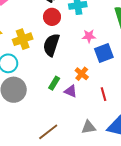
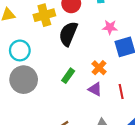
yellow cross: (23, 39) -> (44, 15), moved
purple triangle: (71, 91) -> (95, 89), moved

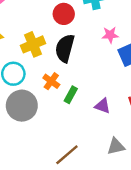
yellow cross: (44, 15) -> (33, 44), moved
orange cross: (99, 68) -> (51, 81), moved

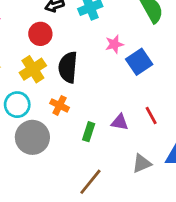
red circle: (64, 14) -> (40, 34), moved
green rectangle: (71, 95) -> (89, 132), moved

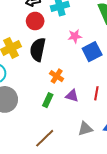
red circle: (40, 34) -> (35, 21), moved
orange cross: (60, 105) -> (57, 76), moved
red line: (151, 115) -> (96, 93), turned 32

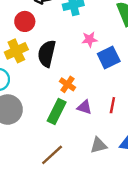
red circle: (35, 21) -> (25, 21), moved
green rectangle: (48, 100) -> (57, 112), size x1.5

